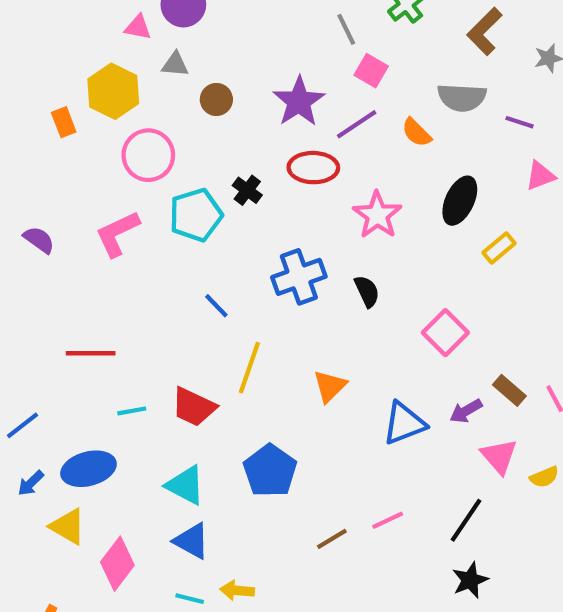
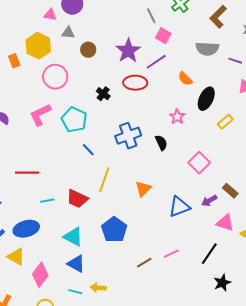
orange semicircle: (416, 132) -> (185, 79), moved
cyan pentagon: (196, 215) -> (74, 120), moved, turned -30
pink star: (377, 215) -> (177, 117), moved, size x0.7
pink triangle: (499, 456) -> (225, 223), turned -30
black star: (470, 580) -> (222, 283), moved

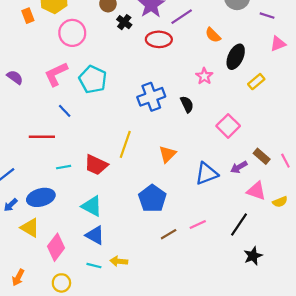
black cross: (103, 94) -> (124, 22), moved
blue line: (88, 150) -> (65, 111), moved
blue pentagon: (114, 230) -> (152, 198), moved

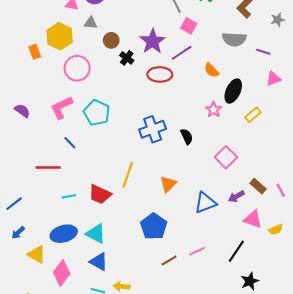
pink star: (204, 76) -> (214, 110), moved
blue ellipse: (41, 197) -> (64, 234), moved

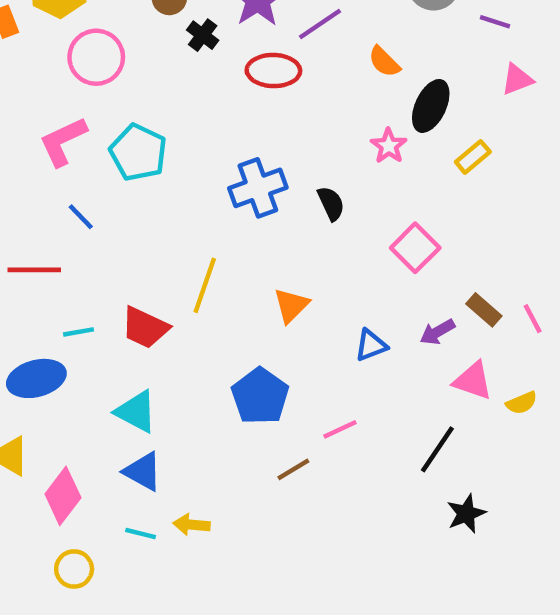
blue triangle: (205, 203) -> (371, 345), size x0.7
blue ellipse: (64, 234) -> (36, 378), moved
pink line: (197, 251) -> (340, 429), moved

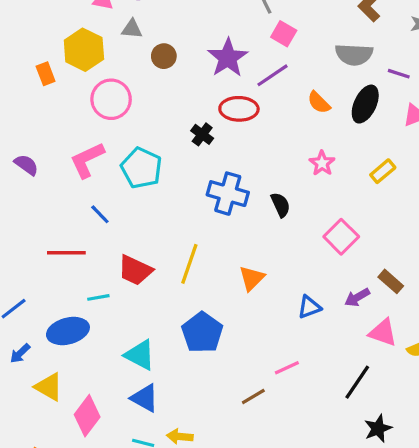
black cross: (203, 35) -> (202, 134), moved
black ellipse: (431, 106) -> (365, 104), moved
blue cross: (258, 188) -> (228, 194), turned 36
red trapezoid: (145, 328) -> (135, 270), moved
blue pentagon: (260, 396) -> (202, 333), moved

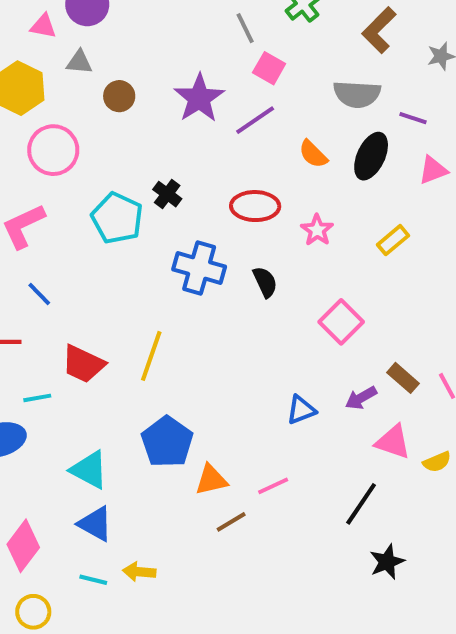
red ellipse: (239, 109) -> (255, 206), moved
cyan pentagon: (141, 168) -> (117, 218), moved
orange triangle: (252, 278) -> (211, 480), moved, turned 32

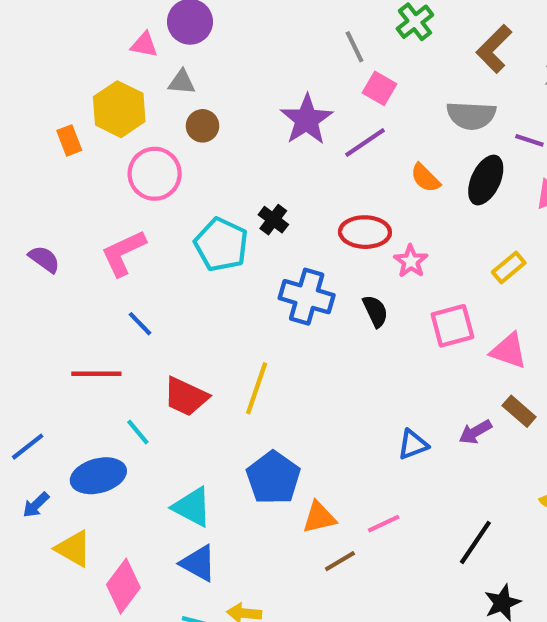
brown circle: (119, 96) -> (203, 126), moved
pink star: (317, 230) -> (411, 261), moved
pink square: (341, 322) -> (452, 326), moved, turned 30
cyan line: (37, 398) -> (138, 432), turned 60
pink triangle: (393, 442) -> (509, 351), moved

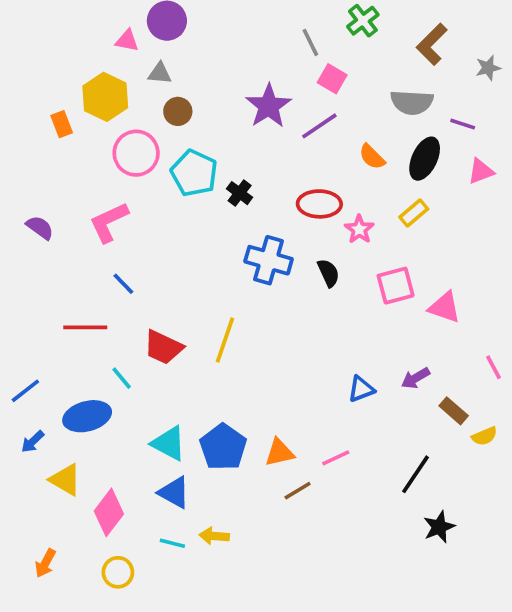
cyan pentagon: (221, 245) -> (194, 173), moved
yellow rectangle: (509, 267) -> (414, 213), moved
brown rectangle: (519, 411) -> (454, 411), moved
blue pentagon: (273, 478) -> (223, 447), moved

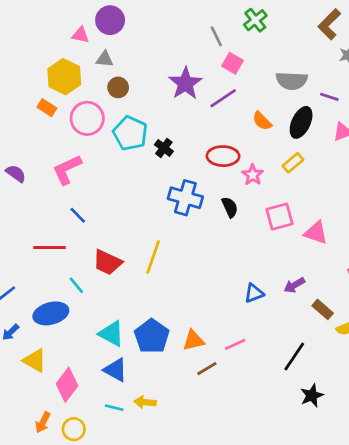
brown L-shape: (432, 44) -> (329, 24), moved
orange rectangle: (62, 124) -> (47, 108), moved, turned -36
orange arrow: (45, 563) -> (43, 422), moved

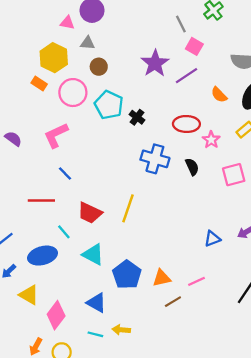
cyan triangle: (111, 334) -> (93, 254), moved

